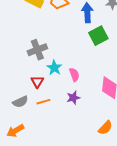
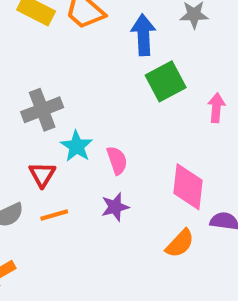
orange semicircle: (105, 128) -> (180, 243), moved

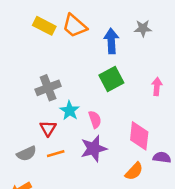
green square: (166, 81) -> (111, 79), moved
purple star: (115, 207) -> (94, 149), size x1.5

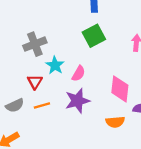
pink semicircle: (95, 119) -> (79, 74), turned 49
orange semicircle: (134, 171) -> (115, 122), turned 42

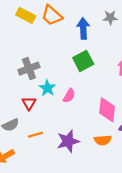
purple star: (77, 101) -> (68, 141), moved
orange line: (42, 105) -> (35, 135), moved

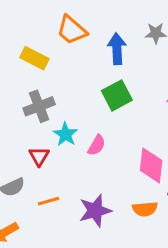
yellow rectangle: (26, 15) -> (34, 58), moved

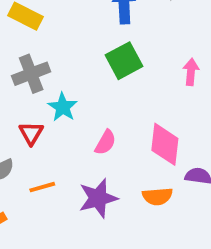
pink semicircle: (97, 145) -> (105, 142), moved

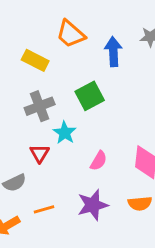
green square: (124, 61) -> (90, 96), moved
orange line: (42, 187) -> (44, 209), moved

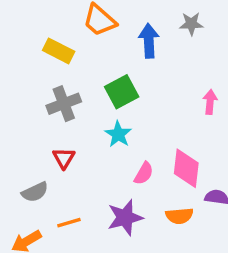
cyan star: (65, 133) -> (118, 134), moved
pink semicircle: (99, 161) -> (144, 173), moved

